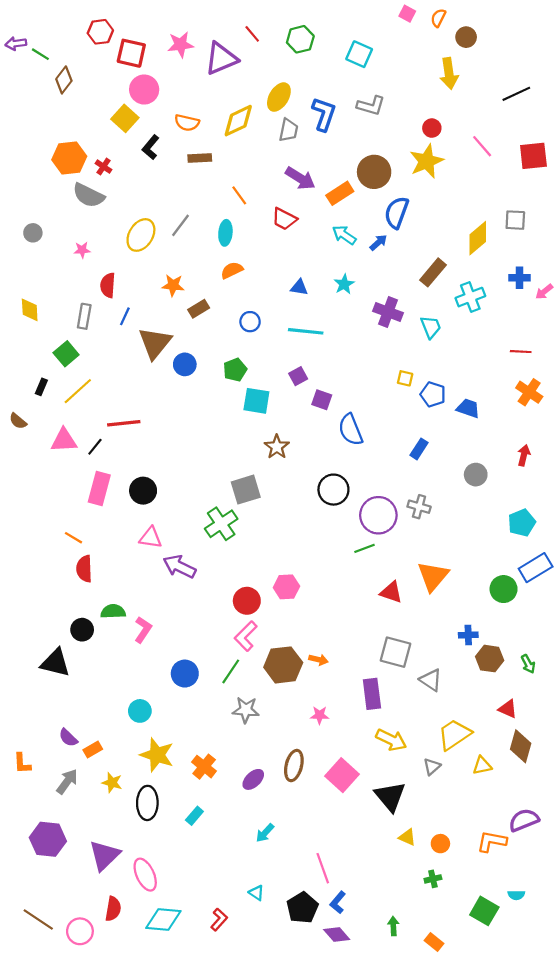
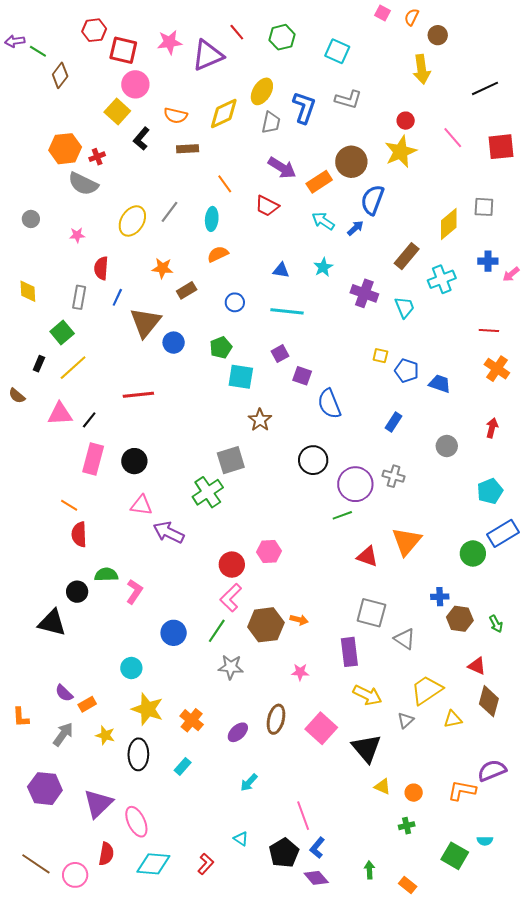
red cross: (103, 167) -> (97, 157), turned 35
red line: (124, 423) -> (138, 395), moved

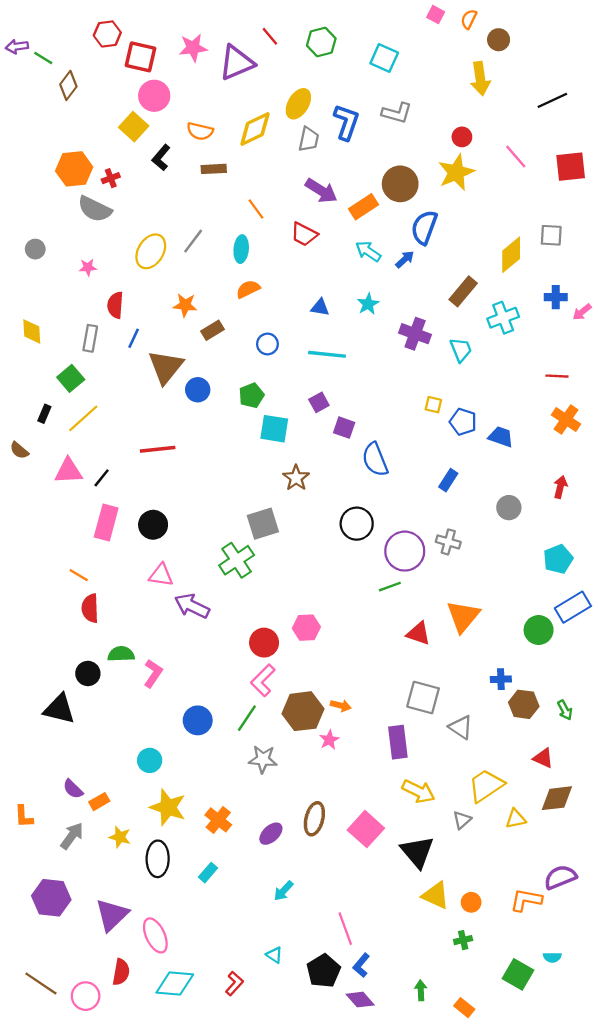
pink star: (300, 672) -> (329, 740), moved, turned -30
brown diamond: (489, 701) -> (557, 798), turned 68
yellow triangle: (382, 787) -> (436, 895), size x1.5

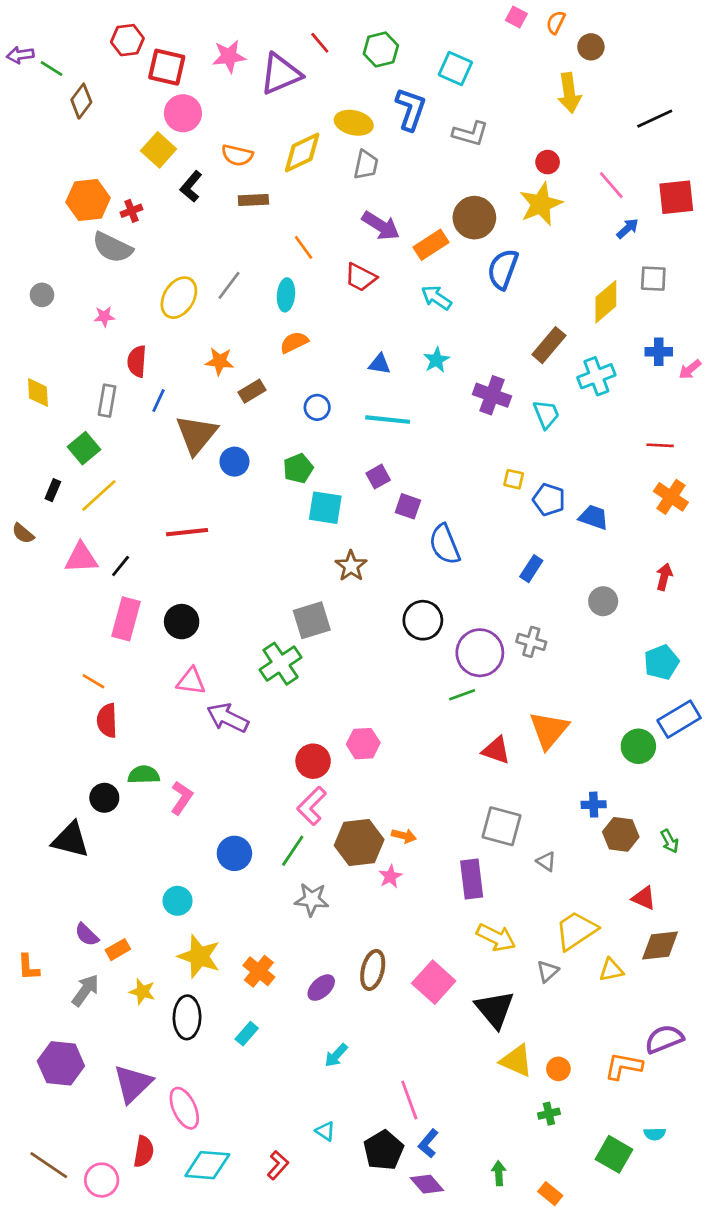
yellow ellipse: (298, 104) -> (354, 123), turned 72
blue L-shape: (346, 122) -> (411, 109), moved
blue arrow: (405, 259) -> (628, 228), moved
gray triangle: (461, 727) -> (546, 861), size x0.7

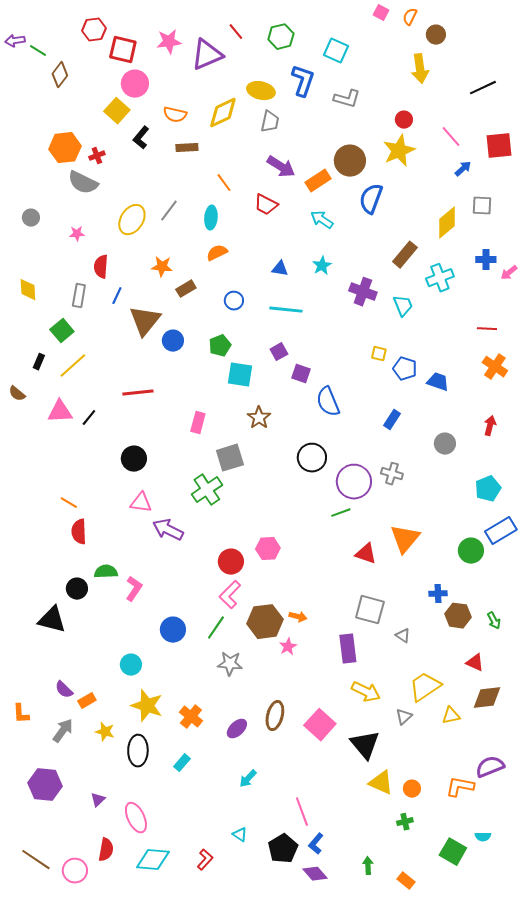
pink rectangle: (126, 619) -> (198, 423), moved, size x0.7
purple triangle: (133, 1084) -> (98, 800), size x0.5

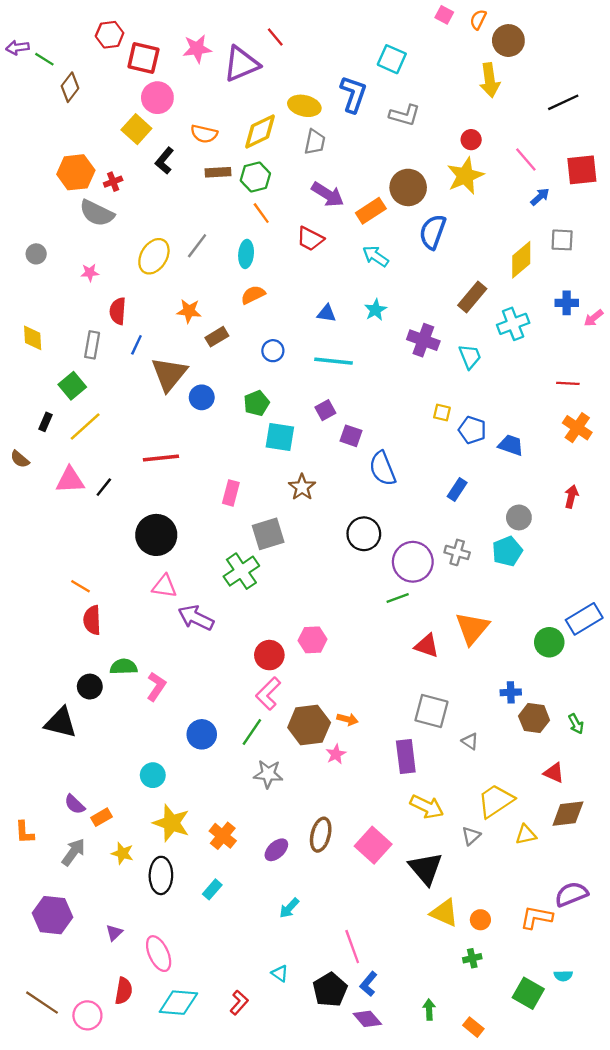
brown circle: (436, 35) -> (508, 41), size x1.4
green hexagon: (281, 37) -> (255, 177), moved
black circle: (134, 459) -> (156, 535), size x1.4
cyan pentagon: (488, 489) -> (507, 551), moved

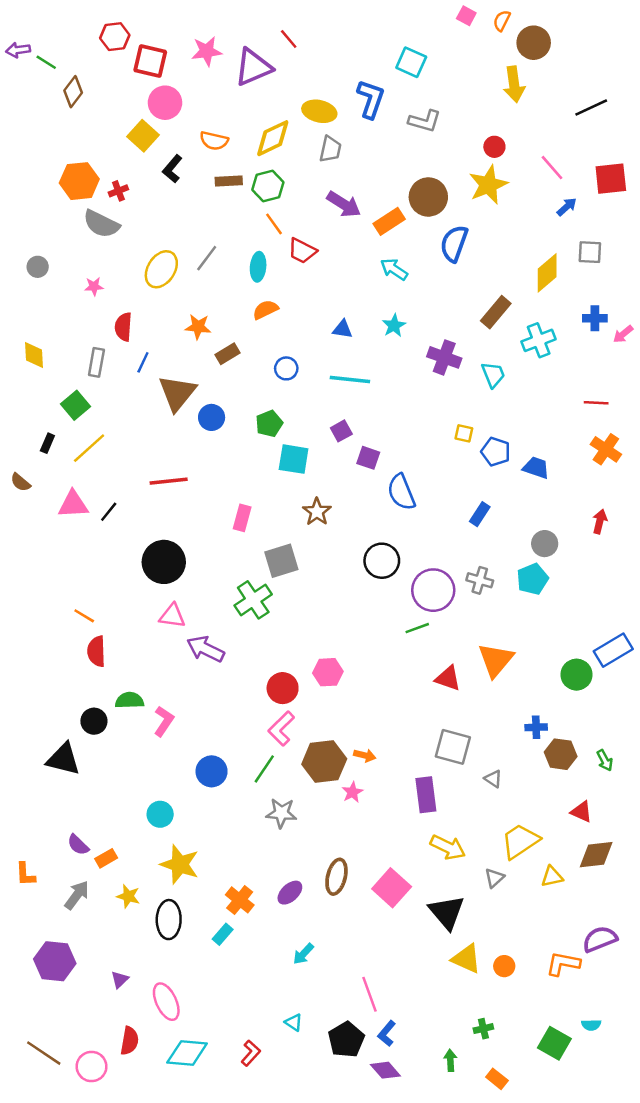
red trapezoid: (310, 239) -> (302, 251), moved
orange cross: (223, 836) -> (240, 900), moved
green cross: (472, 958) -> (483, 1029), moved

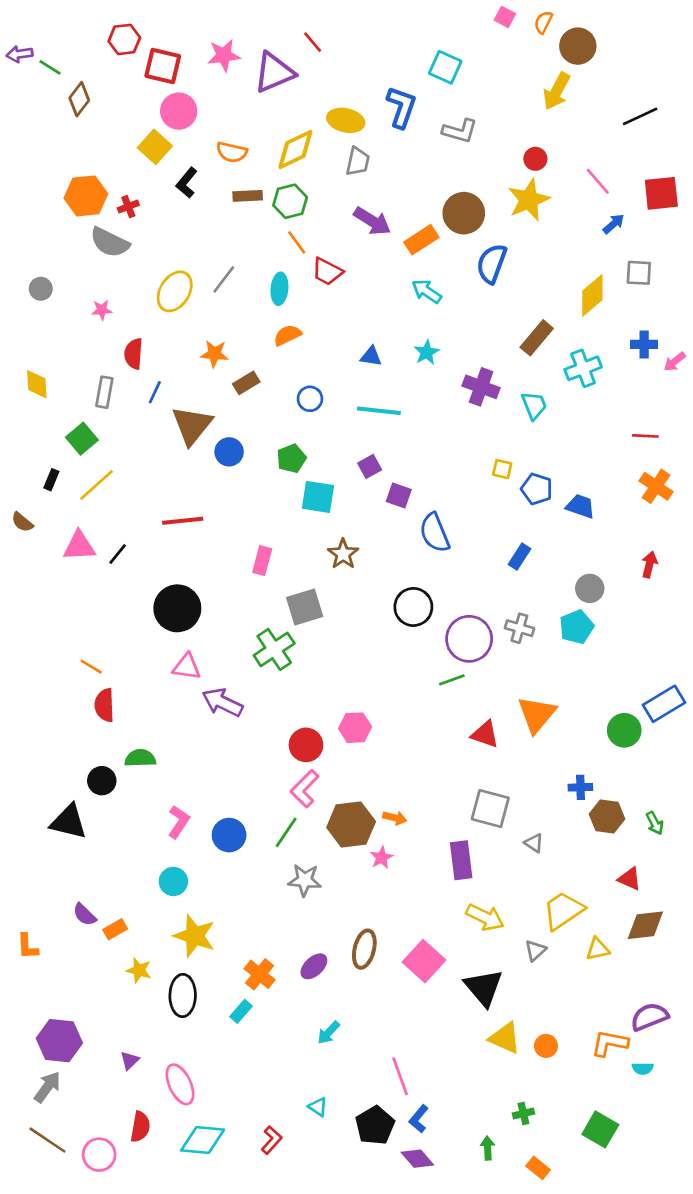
yellow arrow: (514, 84) -> (557, 91), turned 36
pink L-shape: (164, 721) -> (179, 822), moved
gray arrow: (77, 895) -> (47, 1087), moved
cyan semicircle: (591, 1025) -> (643, 1068), moved

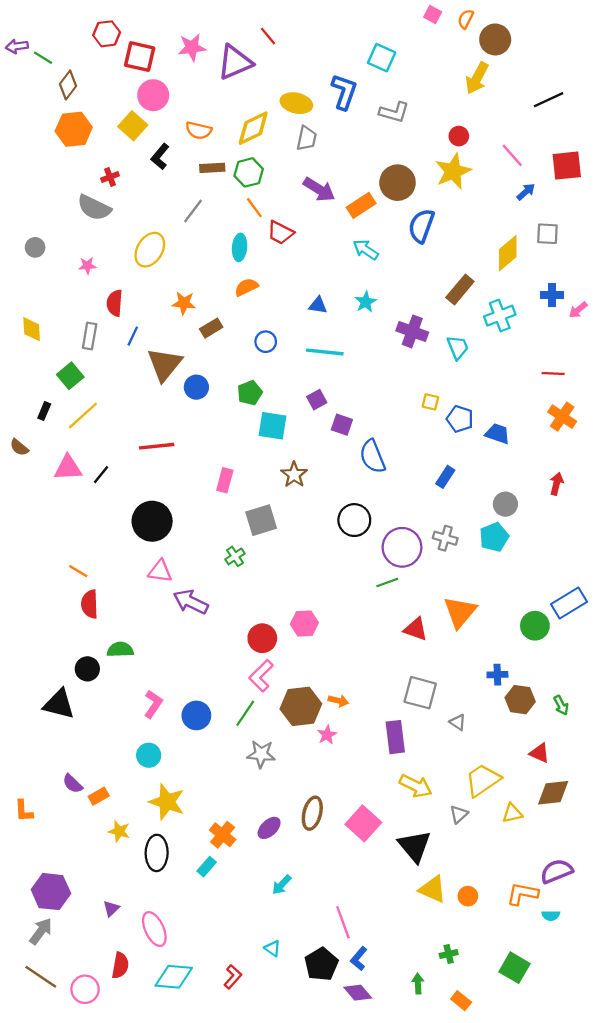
orange hexagon: (86, 196) -> (74, 129), moved
gray line: (224, 279) -> (193, 211), moved
green cross: (274, 649) -> (235, 556), size x0.6

